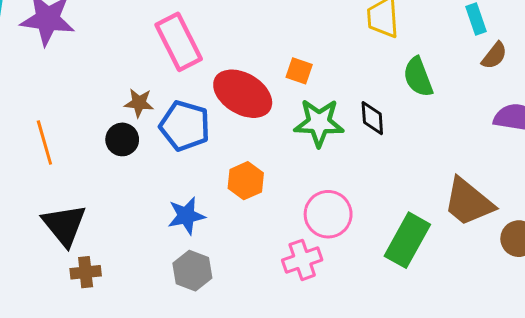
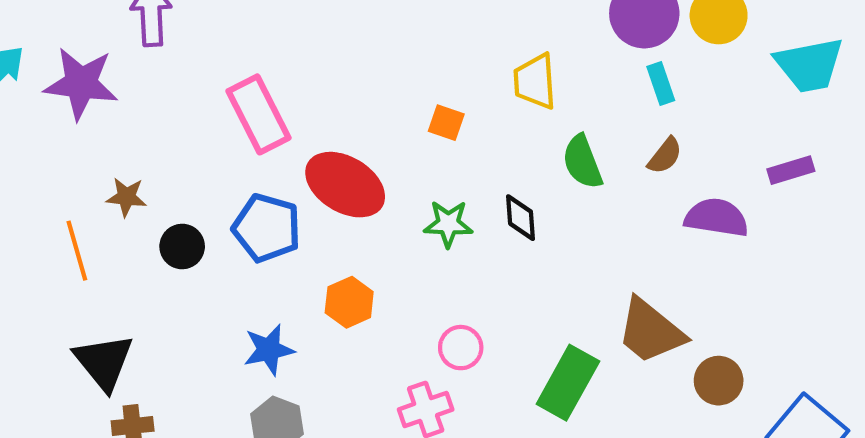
brown semicircle: (494, 56) -> (665, 156), moved
orange square: (299, 71) -> (446, 123), moved
brown star: (139, 103) -> (126, 197), moved
green star: (319, 123) -> (448, 224), size x0.7
pink circle: (328, 214) -> (461, 348), size x0.7

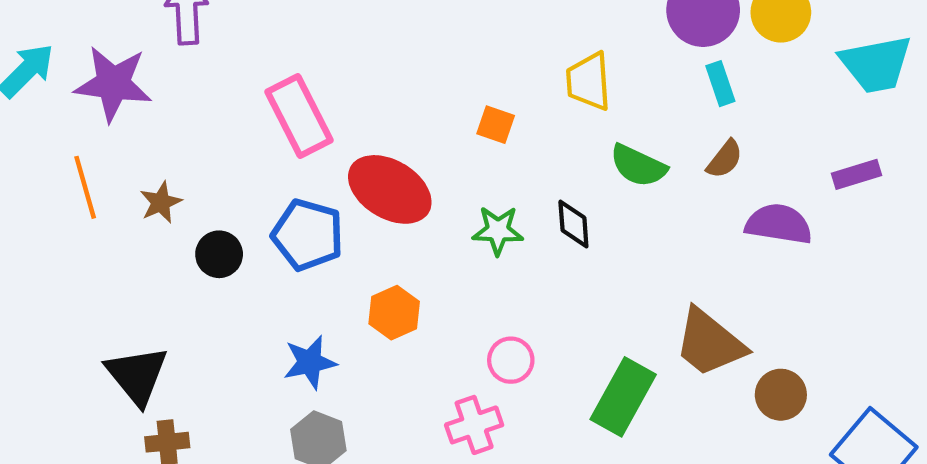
green semicircle: (582, 162) -> (638, 166), turned -44
brown star: (126, 197) -> (161, 202), turned -30
orange line: (77, 251) -> (85, 187), moved

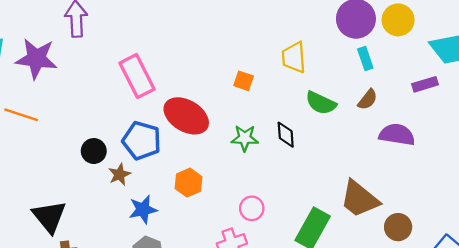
purple rectangle: (856, 174) -> (425, 84), moved
orange line: (85, 187) -> (21, 115), turned -56
brown star: (161, 202) -> (119, 174), moved

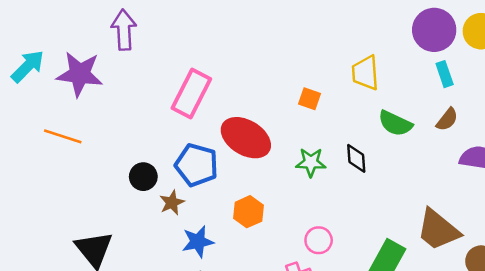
pink rectangle: (137, 76) -> (191, 94), turned 54

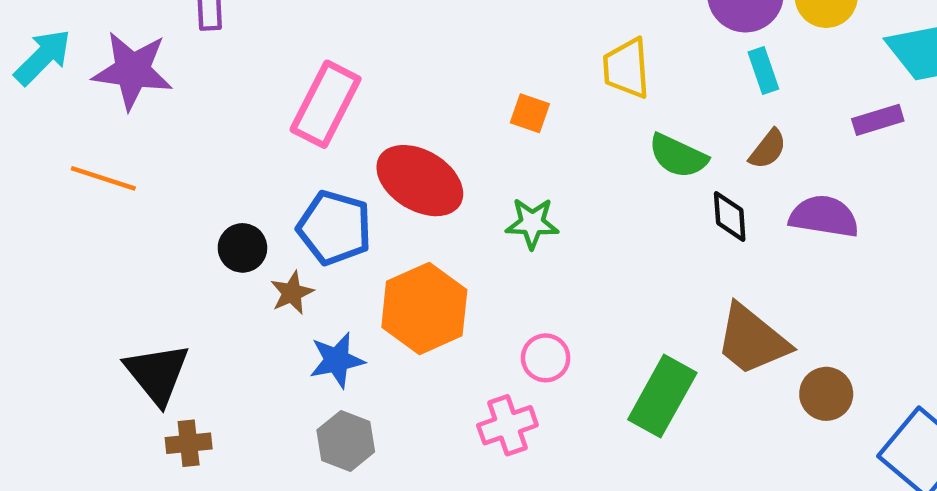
black diamond: (356, 158) -> (730, 216), moved
orange hexagon: (248, 212) -> (424, 309), size x1.6

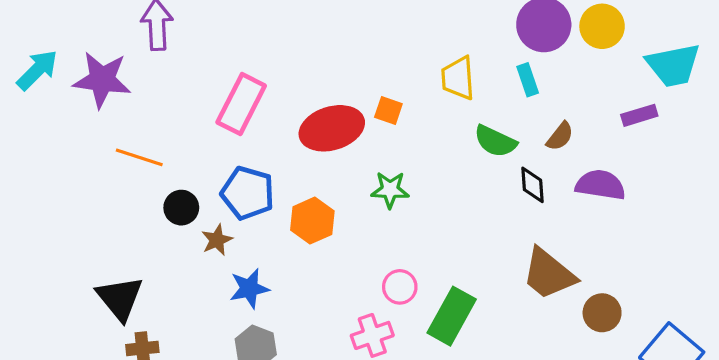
cyan rectangle: (763, 71) -> (528, 80), moved
orange line: (103, 178) -> (139, 157), moved
red ellipse: (420, 181) -> (332, 128), moved, turned -48
orange hexagon: (424, 309) -> (312, 221), moved, size x0.7
green rectangle: (662, 396) -> (452, 316), moved

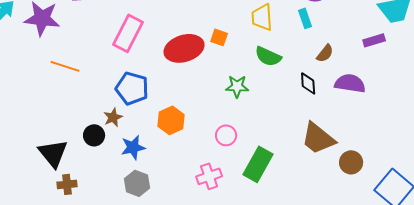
green semicircle: (495, 141) -> (268, 56), moved
green star: (390, 190) -> (237, 86), moved
black circle: (181, 208) -> (94, 135), moved
orange hexagon: (312, 221) -> (171, 120), moved
pink circle: (400, 287) -> (226, 135), moved

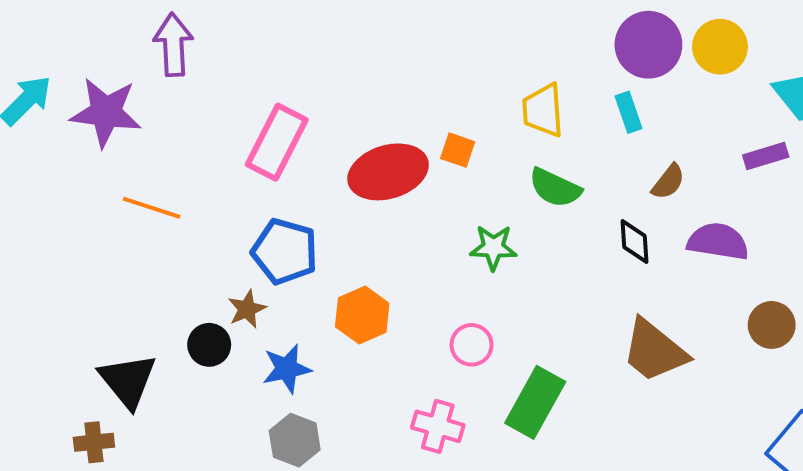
brown circle: (351, 162) -> (772, 325), moved
pink cross: (209, 176) -> (438, 426), turned 35
brown cross: (67, 184) -> (94, 442), moved

